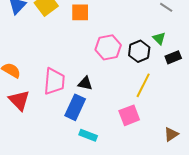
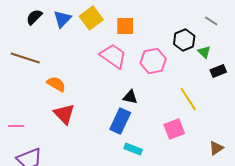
black hexagon: (139, 51) -> (184, 40), moved
pink trapezoid: (54, 81) -> (113, 56), moved, turned -60
yellow line: (143, 85) -> (188, 99), turned -60

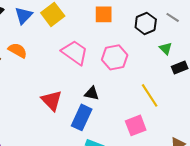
orange square: (125, 26) -> (104, 14), moved
black hexagon: (184, 40) -> (146, 23), moved
orange semicircle: (56, 84) -> (18, 50), moved
red triangle: (64, 114) -> (52, 100), moved

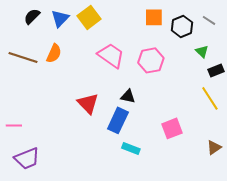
orange square: (104, 14) -> (154, 17), moved
orange semicircle: (18, 50) -> (54, 53), turned 84
yellow line: (150, 95) -> (210, 98), moved

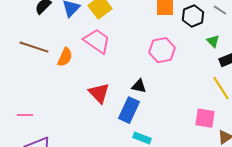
orange semicircle: (54, 53) -> (65, 57), moved
pink trapezoid: (111, 55) -> (97, 41), moved
pink square: (172, 128) -> (205, 118), moved, turned 30

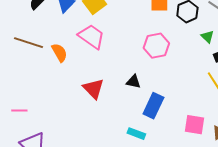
orange semicircle: (65, 57) -> (59, 53), turned -54
blue rectangle: (129, 110) -> (153, 106), moved
pink square: (205, 118) -> (194, 125), moved

